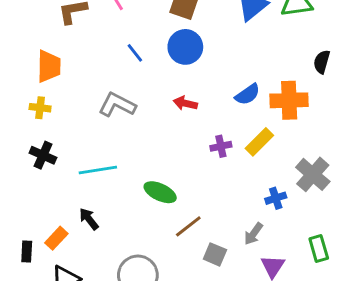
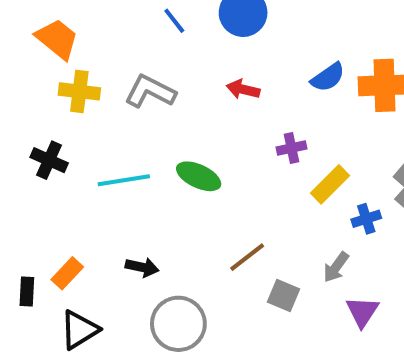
orange trapezoid: (49, 66) -> (57, 39), turned -52
yellow cross: (40, 108) -> (79, 91), moved, size x1.4
yellow rectangle: (259, 142) -> (330, 184), moved
green ellipse: (160, 192) -> (199, 176), moved
black arrow: (89, 219) -> (142, 267), moved, turned 140

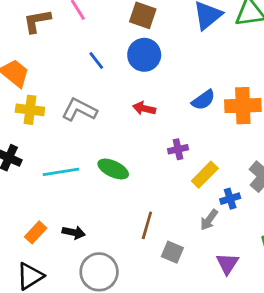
brown line: (247, 257) -> (147, 225), turned -36
gray arrow: (336, 267) -> (209, 220), moved
orange rectangle: (67, 273) -> (36, 232), moved

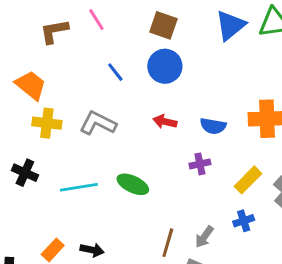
blue semicircle: (203, 100) -> (213, 126), moved, turned 45
yellow rectangle: (205, 175) -> (248, 180), moved
blue cross: (230, 199) -> (244, 221), moved
gray arrow: (209, 220) -> (204, 237), moved

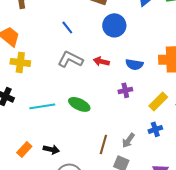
blue circle: (165, 66) -> (114, 25), moved
gray L-shape: (98, 123) -> (70, 59), moved

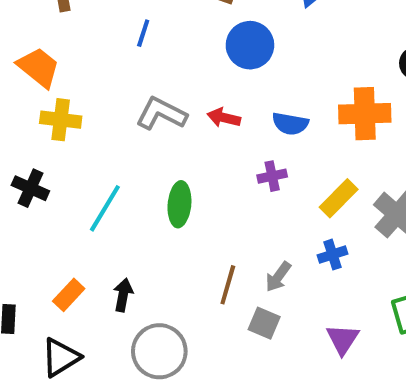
blue line: (67, 27) -> (143, 33), moved, turned 56
green ellipse: (79, 104) -> (179, 204), turned 70
cyan line: (42, 106) -> (105, 208), turned -50
black arrow: (51, 149) -> (123, 295), turned -91

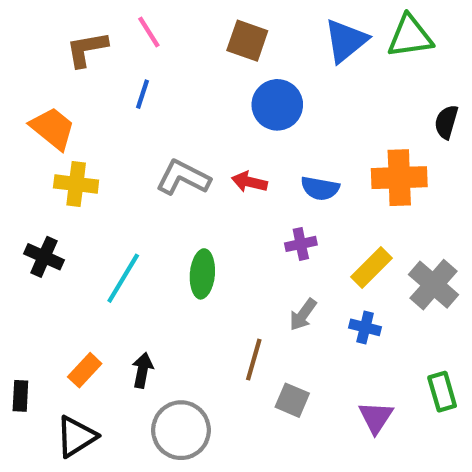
blue line: (143, 33) -> (142, 94), moved
blue cross: (333, 255) -> (365, 327), turned 32
gray arrow: (278, 277) -> (303, 315), moved

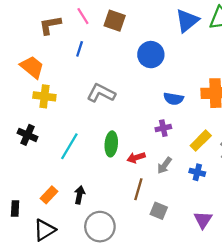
brown square: (247, 41) -> (115, 21), moved
red arrow: (249, 182) -> (136, 158), moved, turned -30

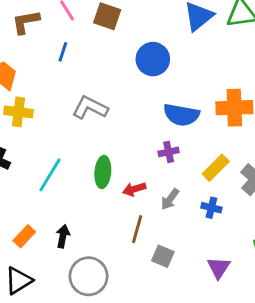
blue semicircle: (174, 99) -> (181, 115), size x1.4

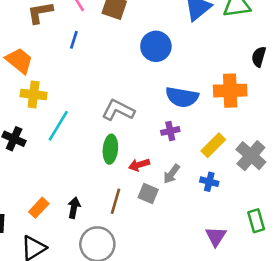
gray L-shape: (90, 108) -> (118, 110), moved
cyan line: (50, 175) -> (58, 126), moved
brown line: (137, 229) -> (116, 201), moved
gray square: (163, 256) -> (148, 193), moved

